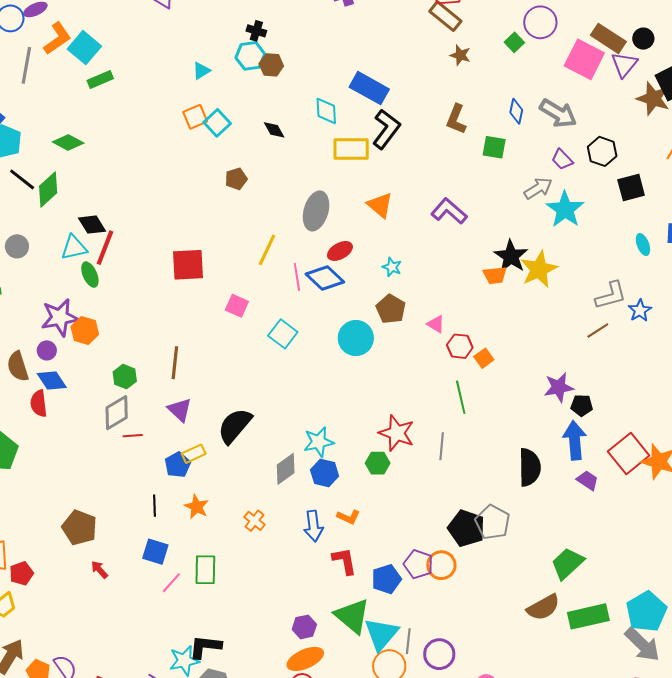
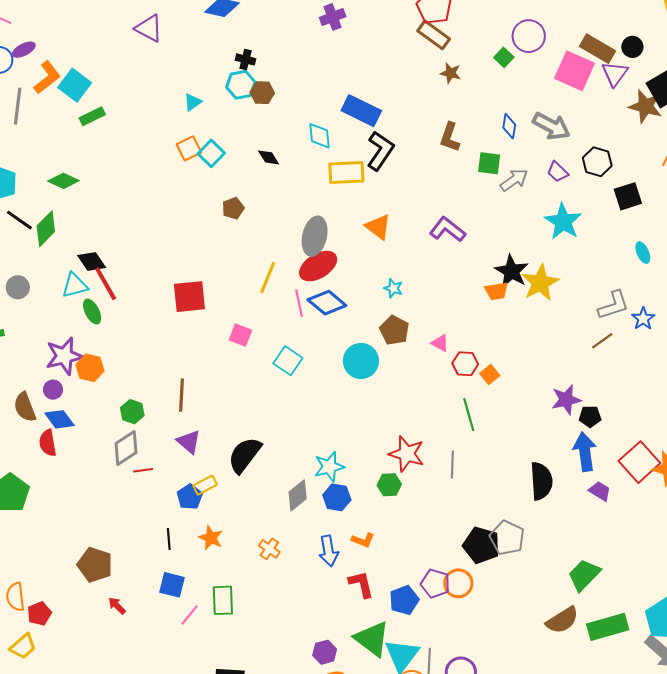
gray arrow: (538, 188) -> (514, 180), moved
red line: (105, 248) -> (106, 284), turned -48
red ellipse: (340, 251) -> (318, 266), moved, size x1.5

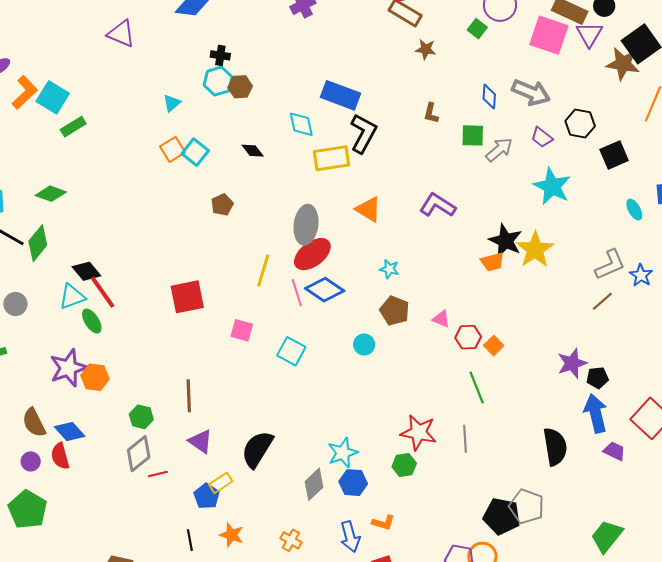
brown L-shape: (450, 137) -> (431, 113), size x0.7
cyan circle: (361, 361) -> (364, 345), size x0.6
purple circle: (53, 390) -> (31, 461), moved

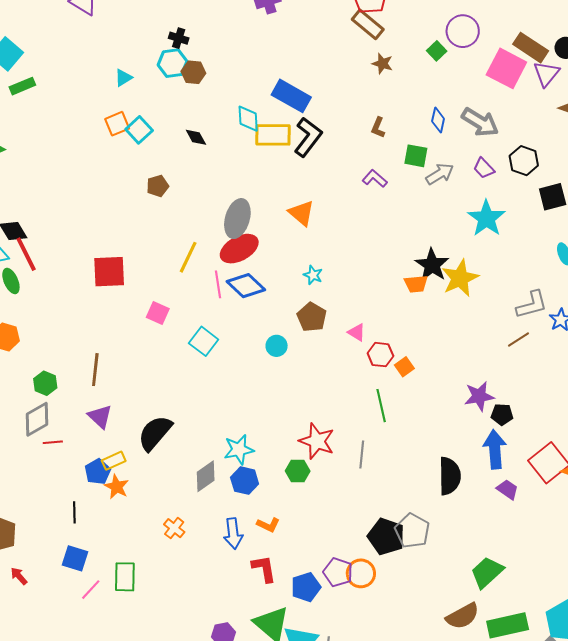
yellow rectangle: (332, 158) -> (273, 135), moved
purple L-shape: (438, 205) -> (375, 179), moved, size x0.7
orange star: (232, 535) -> (117, 487), moved

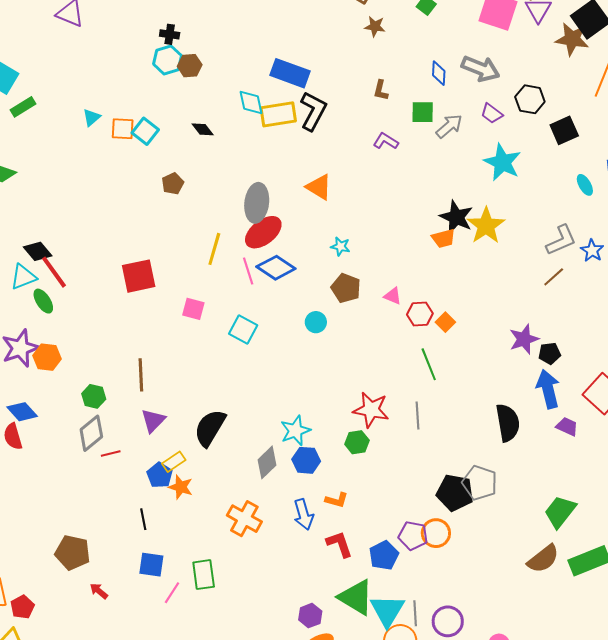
cyan triangle: (123, 78) -> (91, 117), moved
orange square: (117, 124) -> (123, 129), turned 35
purple triangle: (100, 417) -> (153, 421), turned 40
orange cross: (174, 528) -> (244, 519), size x1.6

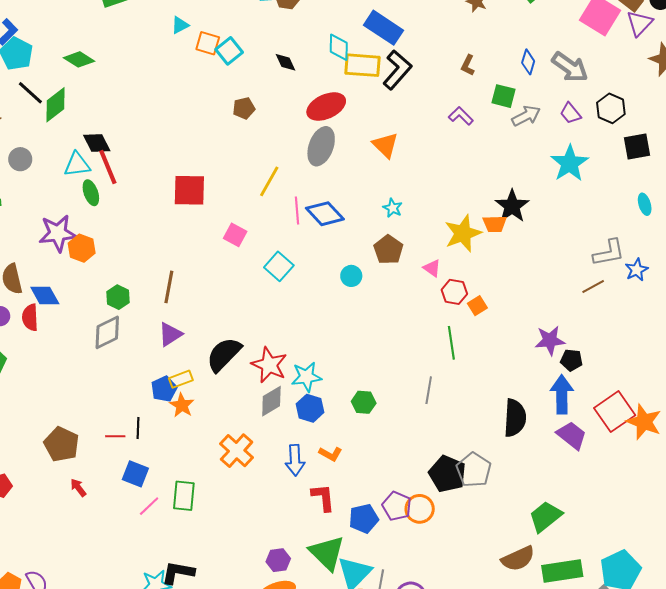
yellow star: (486, 226) -> (463, 233), moved
red ellipse: (263, 232) -> (326, 107), moved
red star: (371, 410) -> (269, 365), moved
purple trapezoid: (567, 427) -> (572, 435), size x1.4
red line: (111, 453) -> (115, 436), moved

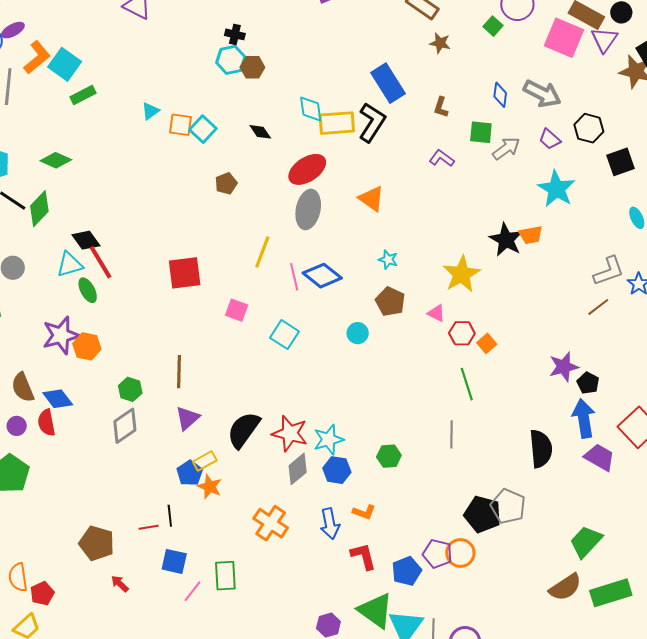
blue rectangle: (383, 28) -> (388, 83), moved, turned 33
orange trapezoid: (495, 224) -> (531, 235), moved
black pentagon: (571, 360) -> (588, 383), turned 30

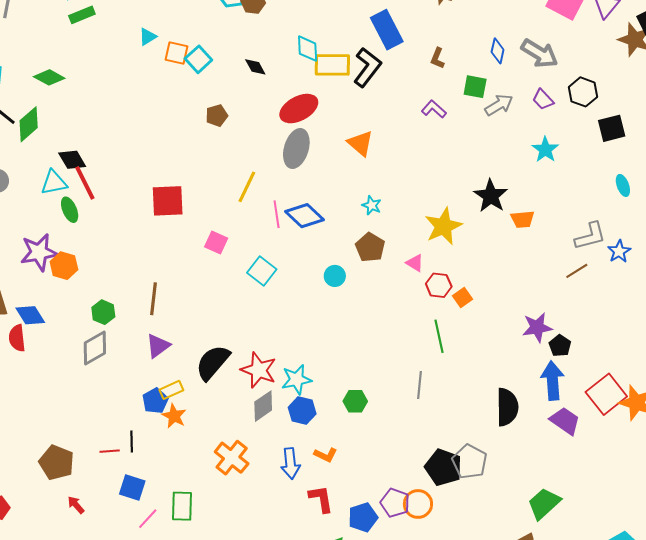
cyan star: (556, 189) -> (545, 150), size x0.7
orange trapezoid: (531, 235) -> (522, 219), moved

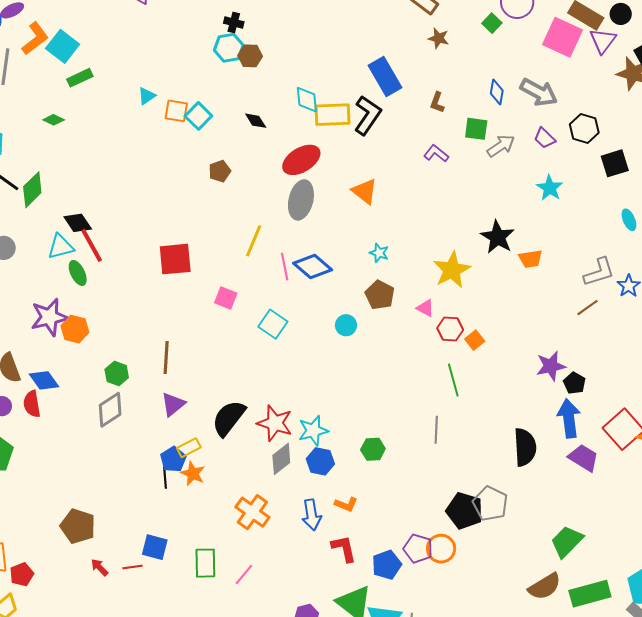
green diamond: (49, 77) -> (54, 120), moved, size x0.7
black line: (132, 441) -> (165, 478), moved
red line: (110, 451) -> (133, 567), moved
pink line: (148, 519) -> (244, 575), moved

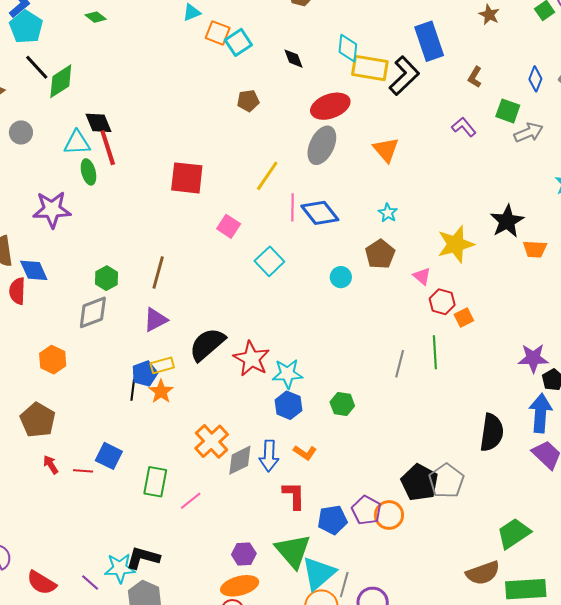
orange hexagon: (75, 329) -> (53, 360), moved
gray line: (436, 430) -> (400, 364), moved
gray diamond: (281, 459) -> (240, 460), moved

